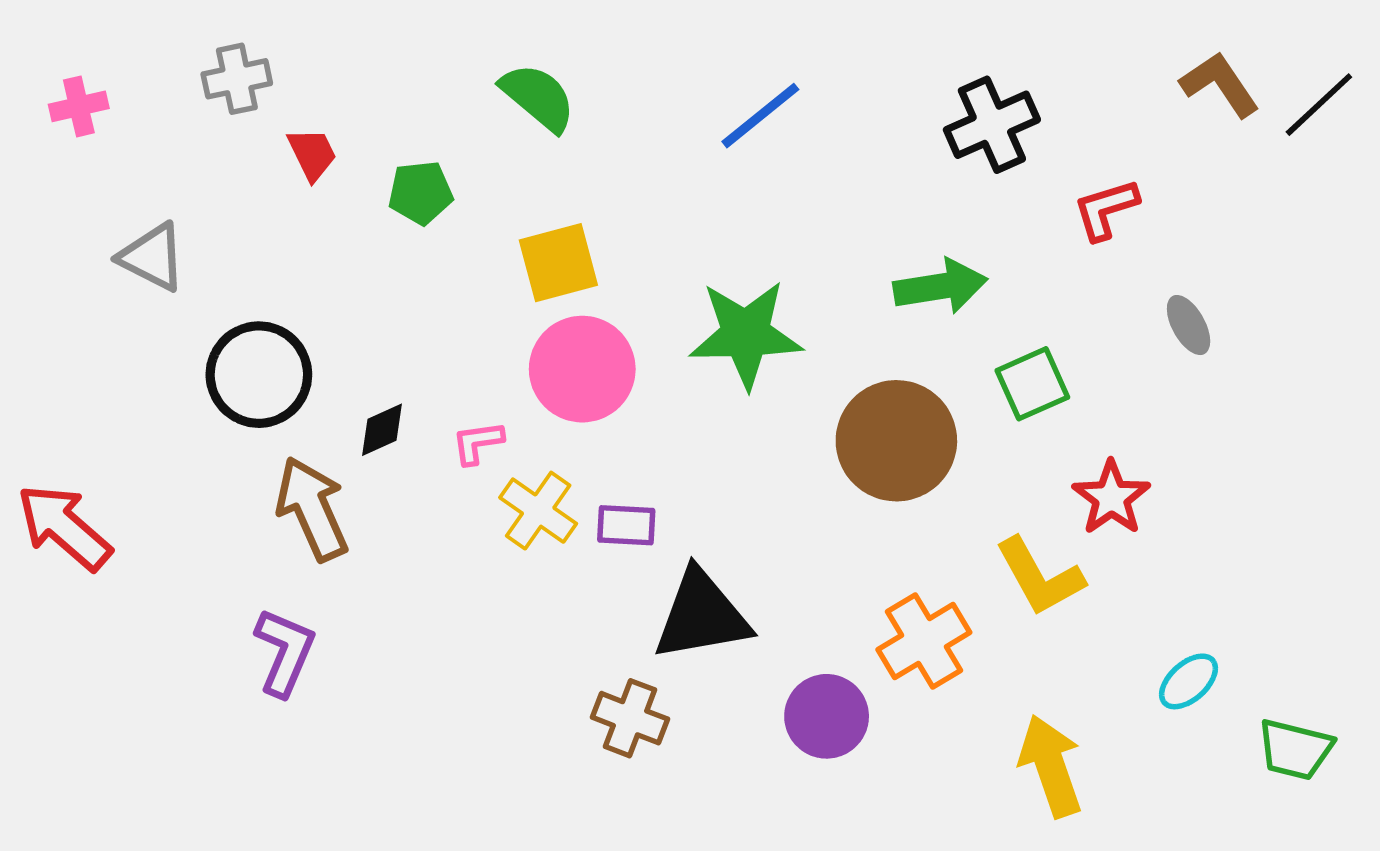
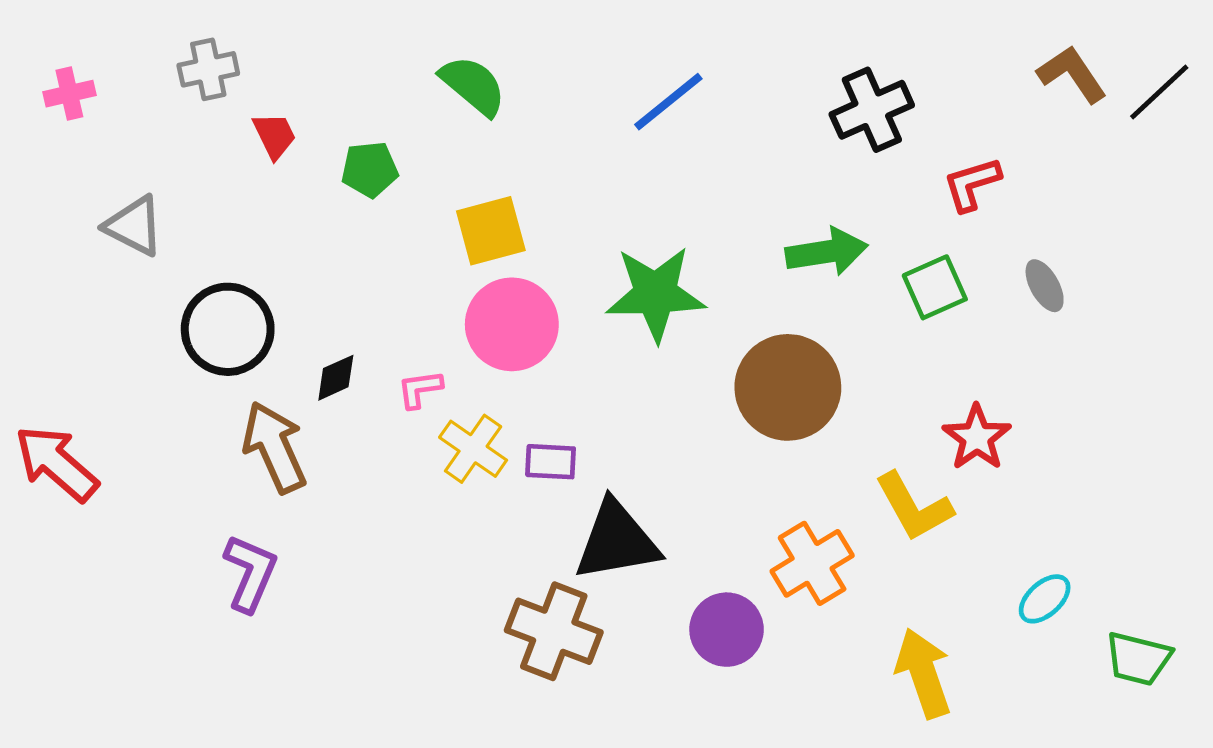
green square: (1032, 384) -> (935, 287), moved
brown cross: (630, 718) -> (554, 631), size x1.4

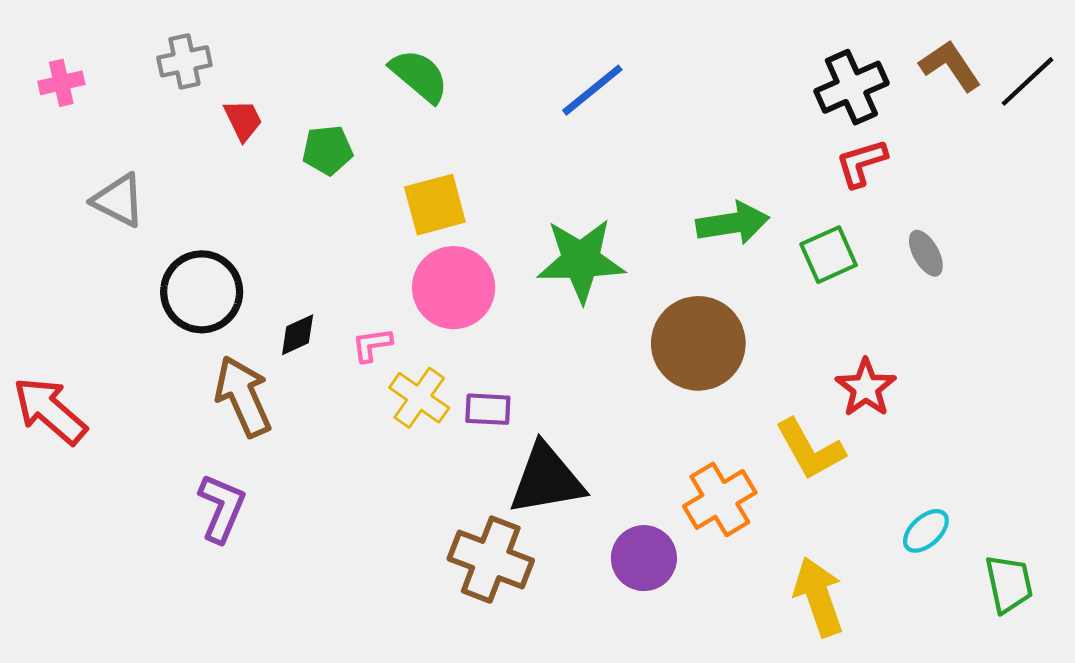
black cross: (872, 110) -> (851, 87), moved
green trapezoid: (1138, 659) -> (1009, 584), turned -116

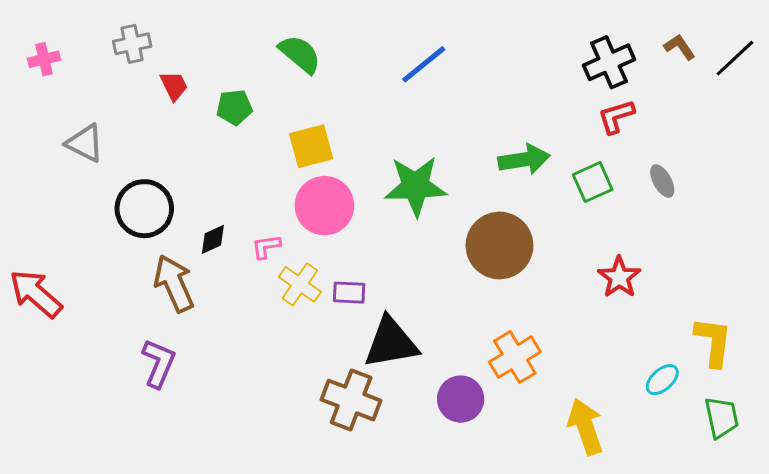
brown L-shape: (950, 66) -> (680, 47), size x0.7
yellow L-shape: (810, 449) -> (713, 342), moved, turned -144

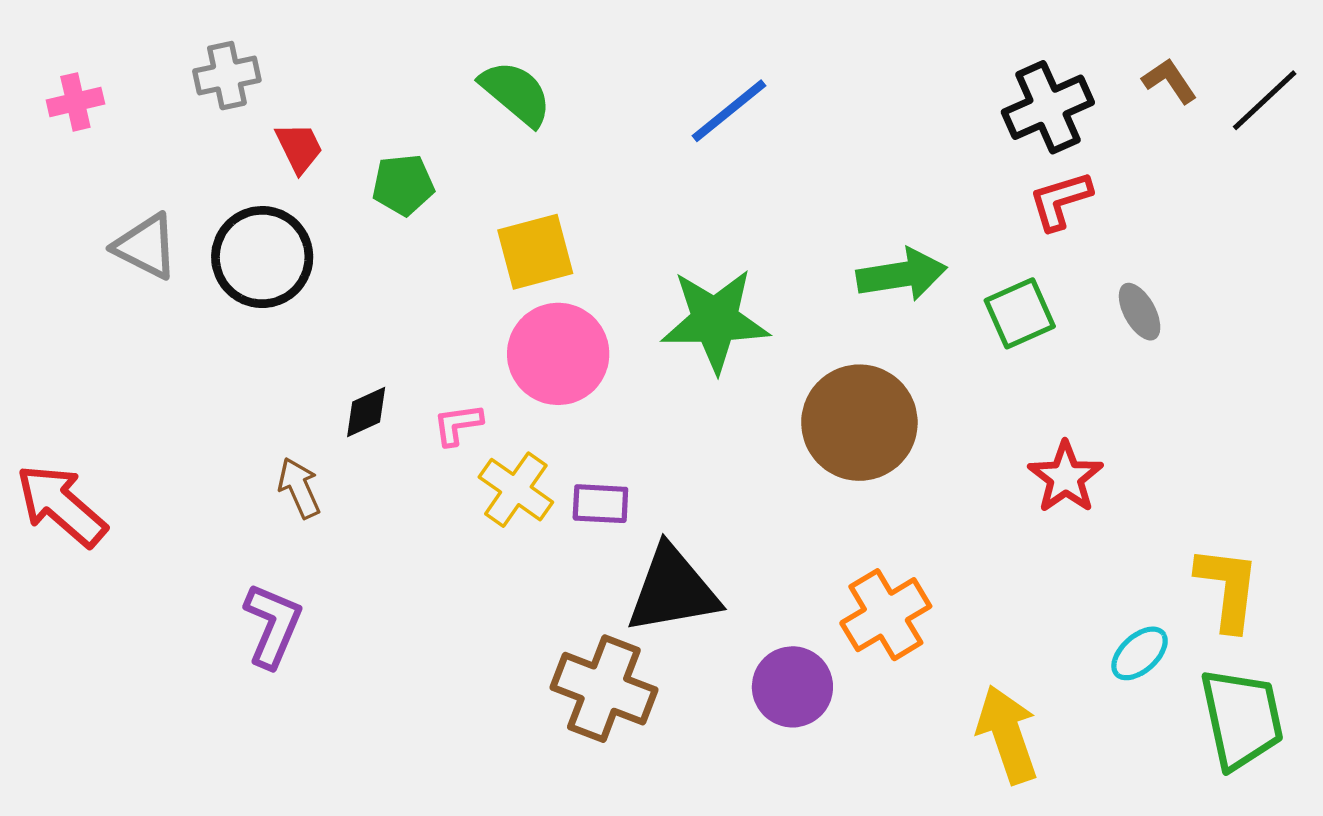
black circle: (144, 209) -> (262, 257), moved
brown arrow: (174, 283) -> (299, 488), size x0.6
green trapezoid: (722, 417) -> (1242, 719), size x1.4

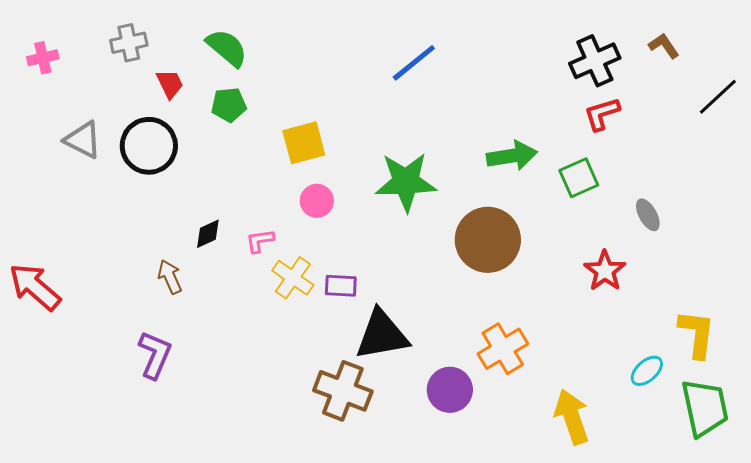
green semicircle: (516, 93) -> (227, 48), moved
black line: (1265, 100) -> (718, 97), moved
gray ellipse: (1140, 312) -> (648, 215), moved
pink circle: (558, 354) -> (317, 201), size x0.6

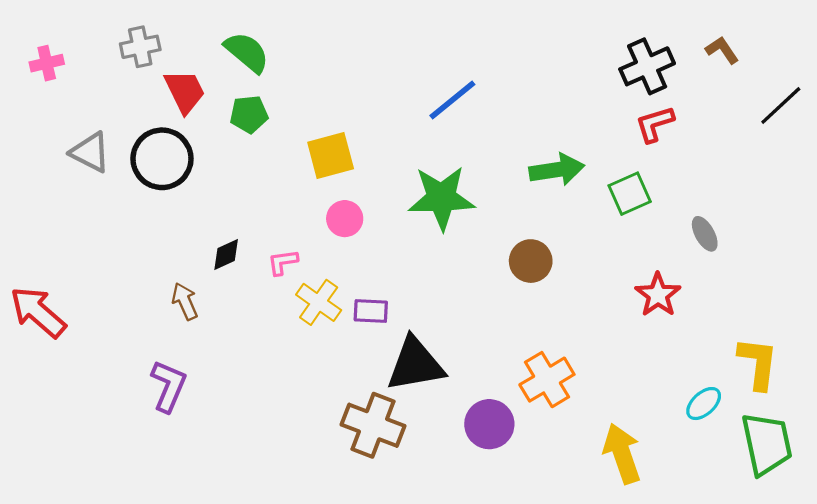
blue line: (414, 63) -> (452, 100), moved
red trapezoid: (170, 84) -> (185, 91), size x1.4
brown circle: (488, 240) -> (531, 261), size x0.6

